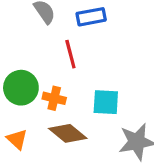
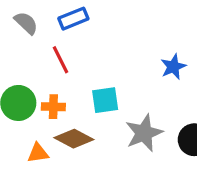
orange triangle: (17, 139) -> (38, 153), moved, turned -40

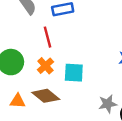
orange cross: (53, 107) -> (45, 66), moved, turned 35
gray star: (144, 133) -> (108, 104), moved, size x0.7

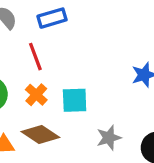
gray star: (108, 104) -> (109, 138), moved

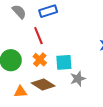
gray star: (109, 138) -> (78, 79), moved

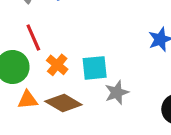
red line: (38, 36) -> (33, 37), moved
orange triangle: (20, 92) -> (28, 100), moved

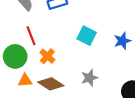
cyan square: (95, 68) -> (87, 36), moved, turned 30

